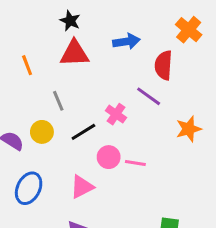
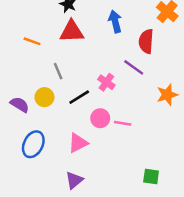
blue arrow: (126, 41) -> (115, 22), turned -95
orange line: (27, 65) -> (32, 41), turned -49

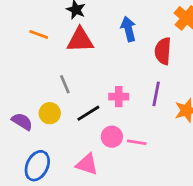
orange line: (32, 41) -> (39, 34), moved
purple line: (134, 67) -> (156, 94), moved, turned 65
pink cross: (106, 82) -> (119, 97), turned -35
pink triangle: (78, 143) -> (87, 164), turned 45

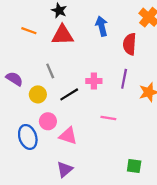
purple semicircle: (22, 121) -> (14, 79), moved
pink circle: (112, 137) -> (48, 121), moved
blue ellipse: (37, 166) -> (28, 137), turned -45

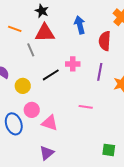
gray line: (50, 71) -> (31, 50), moved
pink cross: (94, 81) -> (73, 64), moved
black line: (69, 94) -> (51, 75), moved

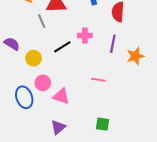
green square: (109, 150) -> (102, 124), moved

